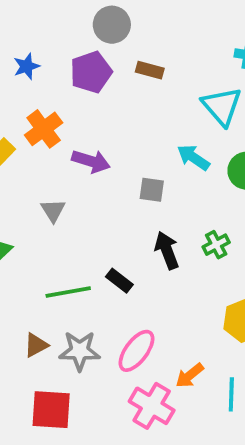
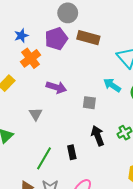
brown rectangle: (150, 70) -> (88, 38), size x1.5
orange cross: (44, 129) -> (31, 58), moved
black rectangle: (119, 281) -> (72, 152), turned 40
green line: (68, 292) -> (44, 158), turned -50

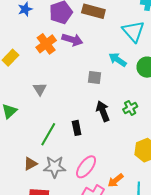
orange cross: (31, 58) -> (46, 44), moved
purple arrow: (56, 87) -> (72, 40), moved

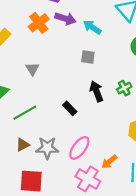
cyan arrow: (118, 60) -> (92, 27), moved
black rectangle: (77, 128) -> (70, 108), turned -32
green line: (48, 134) -> (25, 113), moved, turned 30

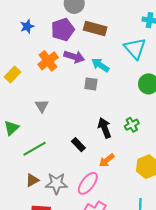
gray square: (88, 57) -> (91, 84), moved
orange arrow: (109, 162) -> (107, 160), moved

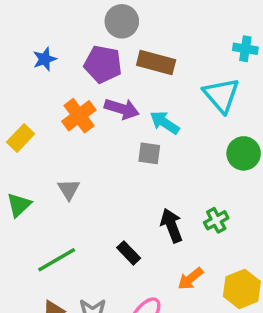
purple pentagon: (63, 30) -> (103, 64), turned 30
green triangle: (11, 128) -> (19, 205), moved
orange arrow: (107, 160) -> (190, 279), moved

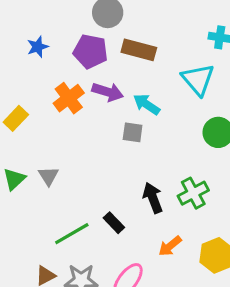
gray triangle: (69, 189) -> (48, 176), moved
green cross: (216, 220) -> (193, 193), size x1.4
green line: (57, 260) -> (72, 234), moved

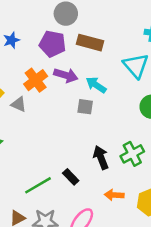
gray triangle: (48, 176) -> (19, 104), moved, turned -35
orange arrow: (170, 246) -> (114, 195), turned 42

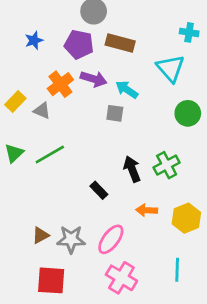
green line: (38, 185) -> (50, 154), moved

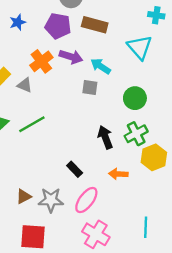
green circle: (188, 113) -> (135, 98), moved
black rectangle: (99, 190) -> (75, 169), moved
yellow hexagon: (186, 218) -> (154, 157), moved

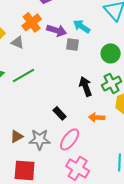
purple arrow: (71, 57) -> (57, 30), moved

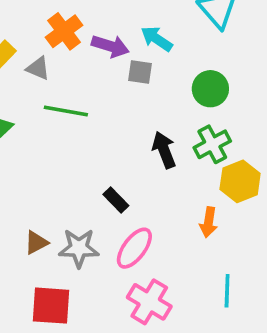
green line: (24, 75) -> (66, 111), moved, turned 40
orange arrow: (97, 117) -> (209, 222), moved, turned -84

